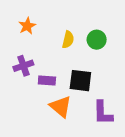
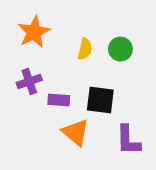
orange star: (27, 26) -> (34, 32), size x1.5

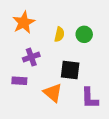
purple cross: (29, 81) -> (31, 57), moved
purple rectangle: (59, 100) -> (19, 81), moved

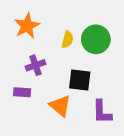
green circle: (84, 34) -> (96, 39), size x1.5

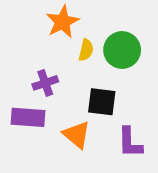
orange star: (27, 26) -> (63, 22), moved
purple rectangle: (22, 92) -> (28, 117), size x1.5

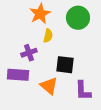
yellow semicircle: (86, 50) -> (48, 36), moved
green circle: (122, 50) -> (78, 18), moved

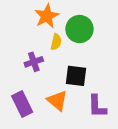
green circle: (78, 18) -> (79, 29), moved
purple rectangle: (18, 75) -> (22, 104), moved, turned 60

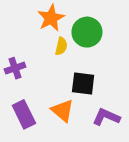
purple cross: (34, 62) -> (15, 68), moved
purple L-shape: (97, 106) -> (106, 117), turned 115

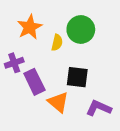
orange star: (51, 18) -> (30, 27), moved
purple rectangle: (24, 114) -> (34, 82), moved

